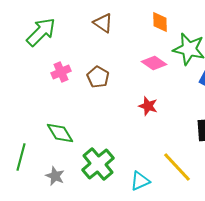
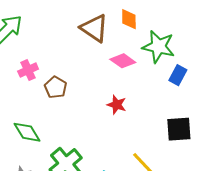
brown triangle: (103, 23) -> (94, 28), moved, size x1.4
brown pentagon: (98, 77) -> (56, 87), moved

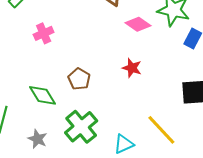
brown pentagon: (56, 87) -> (79, 79), moved

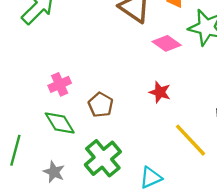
pink cross: (44, 33) -> (60, 84), moved
yellow line: (161, 130) -> (191, 140), moved

